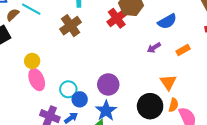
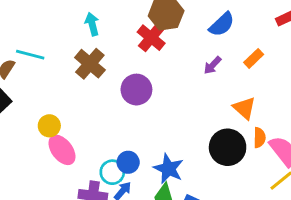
purple circle: (108, 84) -> (136, 90), moved
cyan circle: (68, 89) -> (112, 172), moved

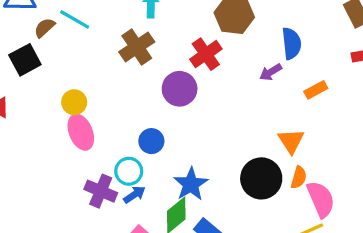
blue semicircle: (222, 24) -> (291, 43), turned -68
red cross: (151, 38) -> (206, 54), moved
purple arrow: (213, 65) -> (271, 72), moved
blue circle: (128, 162) -> (151, 141), moved

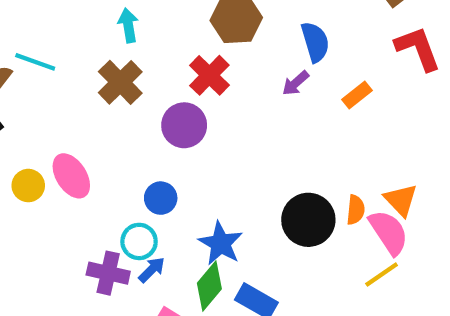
yellow circle: (74, 102) -> (28, 186), moved
pink ellipse: (81, 132) -> (71, 176), moved
orange triangle: (291, 141) -> (401, 200), moved

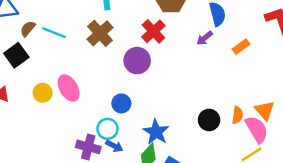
cyan line: (35, 62) -> (54, 33), moved
black circle: (308, 220) -> (209, 120), size x0.7
blue arrow: (152, 270) -> (114, 146), turned 70

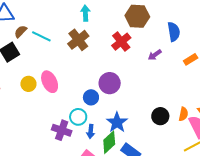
purple arrow: (205, 38) -> (155, 55), moved
purple circle: (137, 61) -> (110, 83), moved
blue arrow: (114, 146) -> (91, 131), moved, turned 64

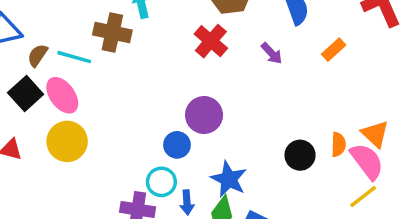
brown cross: (78, 40) -> (112, 33), moved, turned -30
purple arrow: (155, 55) -> (272, 53), turned -88
pink ellipse: (50, 82) -> (62, 95), moved
yellow circle: (28, 84) -> (67, 141), size x1.5

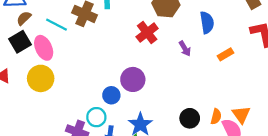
brown semicircle: (37, 55) -> (24, 18), moved

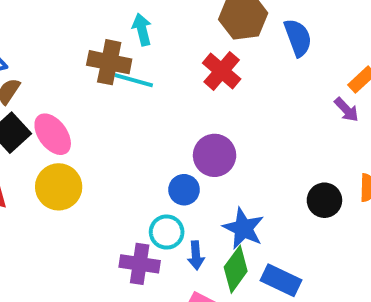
blue semicircle: (207, 23) -> (298, 38), moved
cyan line: (56, 25) -> (134, 80), moved
purple arrow: (185, 48) -> (346, 110), moved

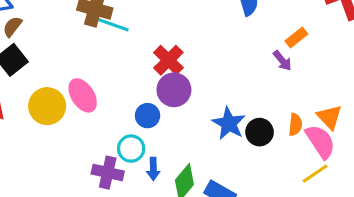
red cross: (222, 71) -> (168, 60), moved
pink ellipse: (53, 134) -> (83, 95), moved
blue star: (243, 228) -> (229, 123), moved

